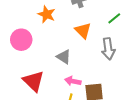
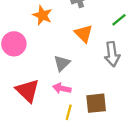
gray triangle: (64, 57) -> (62, 63), turned 42
pink arrow: (73, 81) -> (62, 88), moved

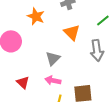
red triangle: (28, 91) -> (23, 82), size x0.6

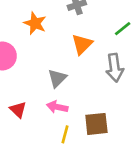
orange triangle: (72, 32) -> (82, 44), turned 30

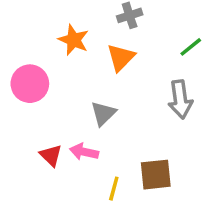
orange triangle: (82, 44) -> (121, 57), moved
pink arrow: (57, 107) -> (84, 152), moved

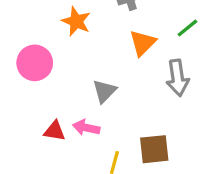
orange triangle: (121, 57) -> (143, 43), moved
red triangle: (51, 155) -> (55, 131), turned -35

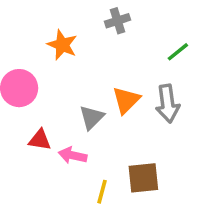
orange triangle: (143, 43) -> (126, 100), moved
red triangle: (55, 131) -> (40, 140), moved

